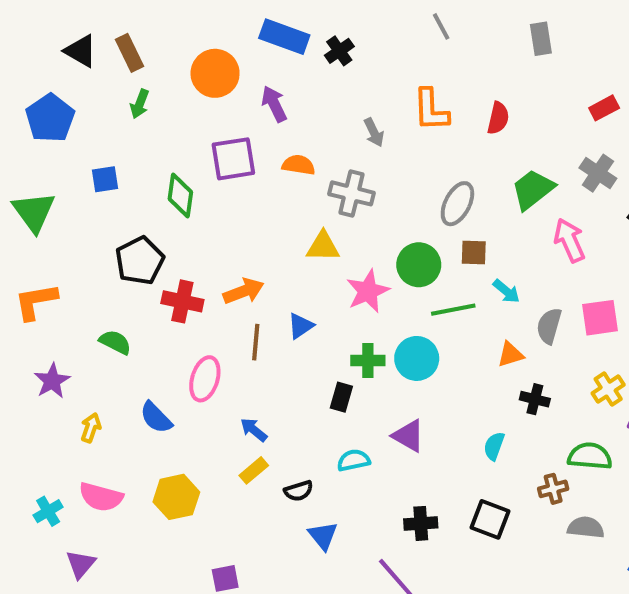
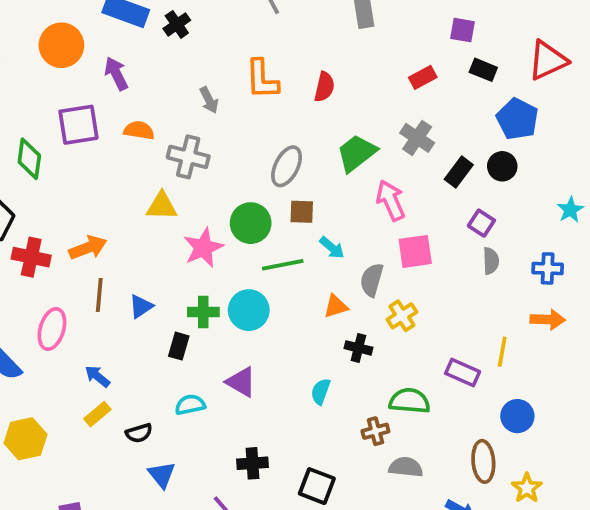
pink square: (600, 318) -> (415, 251), moved
blue triangle: (301, 326) -> (141, 306), moved
yellow cross: (608, 389) -> (402, 316), moved
black square: (490, 519) -> (317, 486), moved

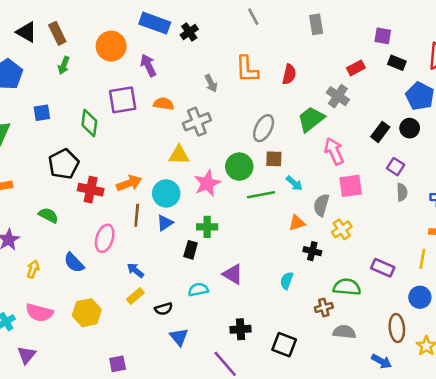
gray cross: (417, 138) -> (338, 96), moved
gray cross: (188, 157) -> (197, 122), turned -36
cyan circle: (249, 310) -> (166, 193), moved
yellow line: (502, 352) -> (422, 259), moved

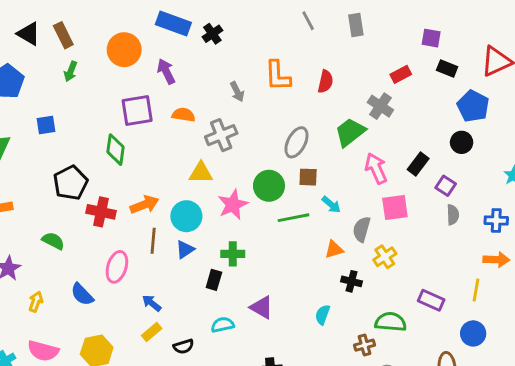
gray line: (253, 17) -> (308, 21), moved
green diamond: (89, 123) -> (115, 150), moved
black rectangle: (380, 132) -> (418, 164), moved

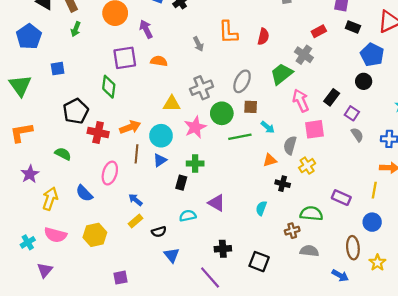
gray cross: (221, 135) -> (202, 88), moved
gray semicircle: (453, 215) -> (357, 135), turned -32
yellow arrow: (36, 302) -> (50, 199), size x1.5

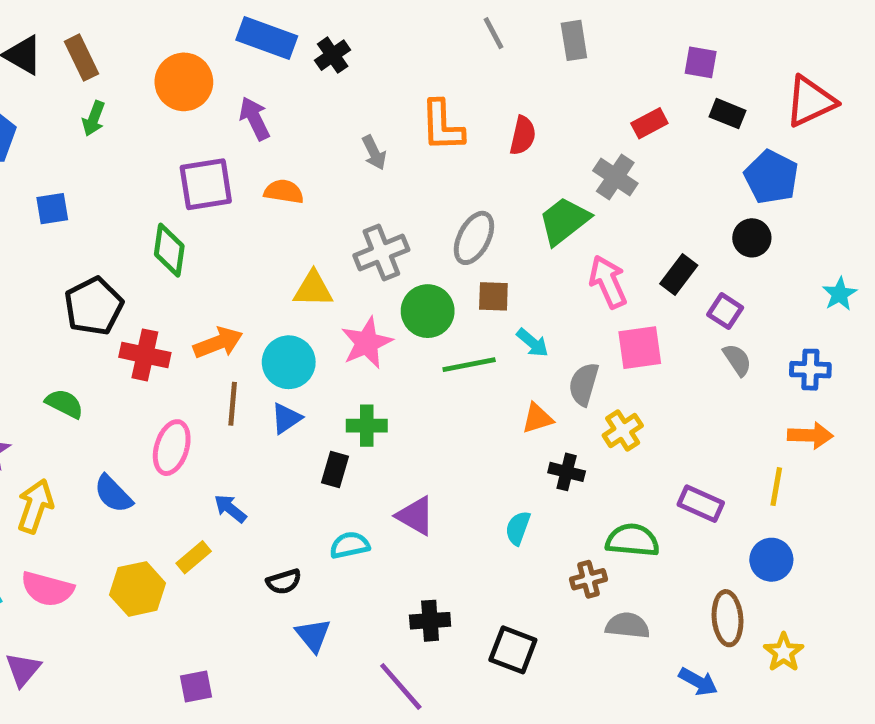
yellow rectangle: (135, 221) -> (194, 557), moved

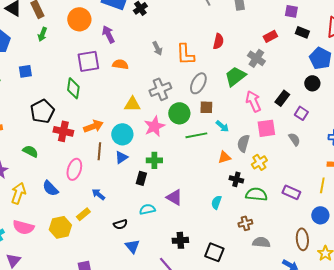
orange L-shape: (442, 126) -> (185, 54), moved
gray semicircle: (737, 360) -> (294, 139), moved
green semicircle: (632, 540) -> (256, 194), moved

